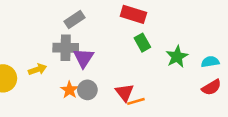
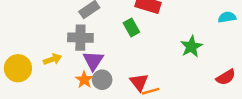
green rectangle: (142, 43) -> (131, 27), moved
purple triangle: (84, 58) -> (93, 61), moved
cyan semicircle: (210, 62) -> (227, 17), moved

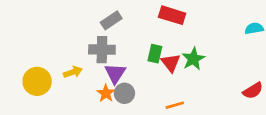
green rectangle: (131, 27) -> (155, 54), moved, turned 42
green star: (191, 47) -> (193, 59), moved
red triangle: (139, 82) -> (171, 63), moved

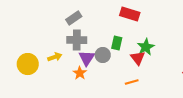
gray rectangle: (111, 20) -> (74, 18), moved
red triangle: (171, 63) -> (138, 58), moved
gray circle: (124, 93) -> (103, 55), moved

